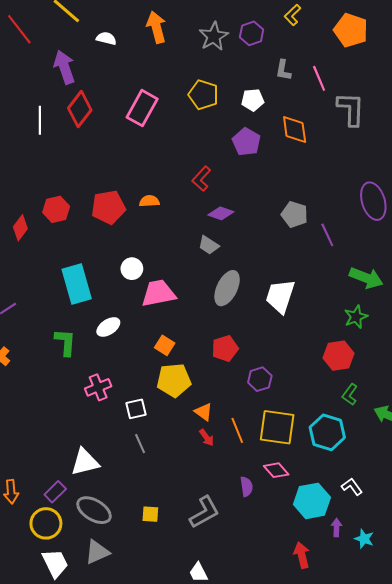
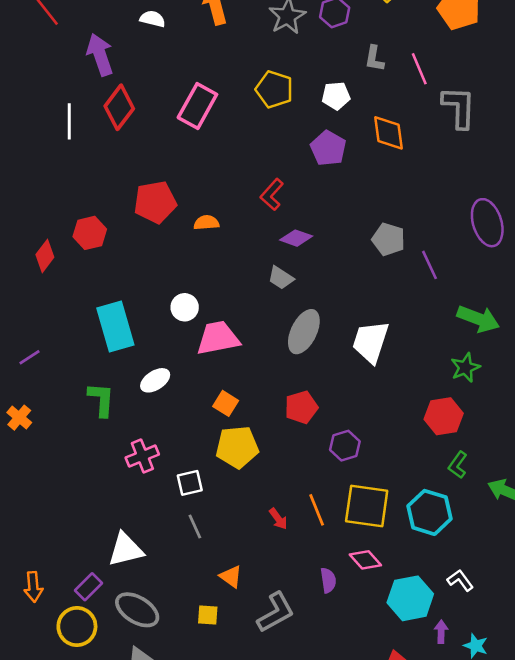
red pentagon: (108, 207) -> (155, 202), moved
orange triangle: (203, 412) -> (231, 577), moved

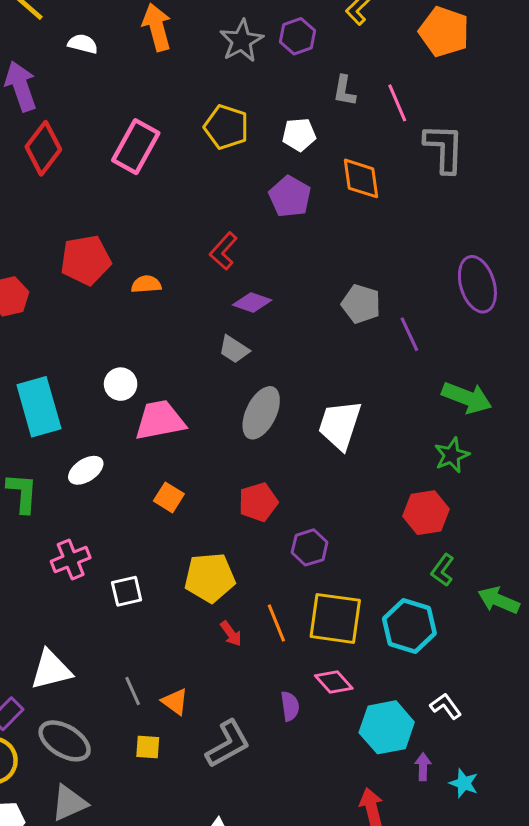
yellow pentagon: (237, 447) -> (210, 578), moved
gray line: (195, 527) -> (133, 691), moved

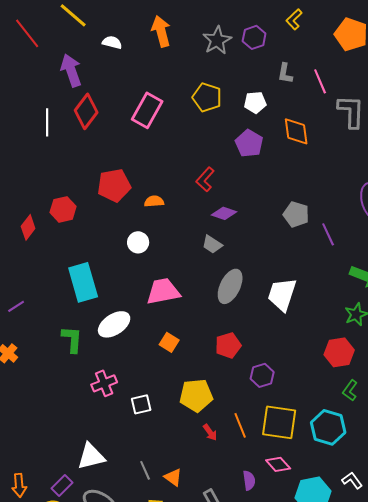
white circle: (121, 384) -> (138, 242), moved
white ellipse: (86, 470) -> (114, 324), size x1.4

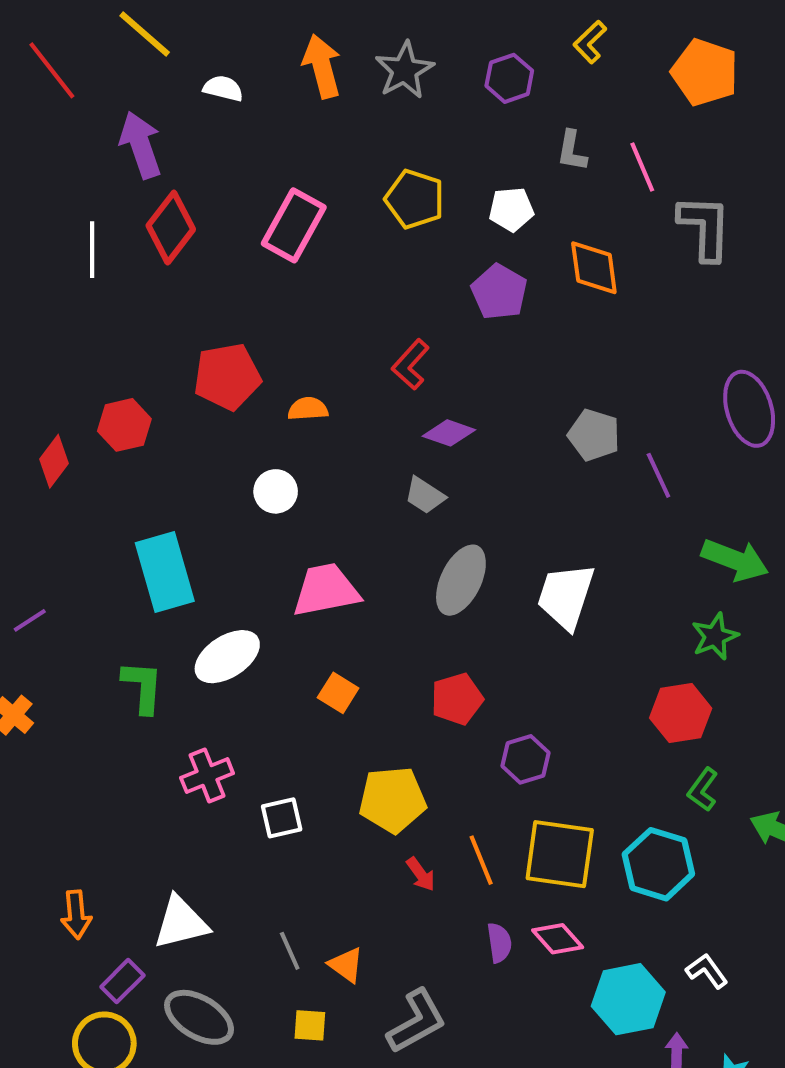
gray star: (217, 40) -> (405, 70), moved
purple semicircle: (249, 480) -> (499, 943), moved
orange arrow: (19, 485) -> (76, 915), moved

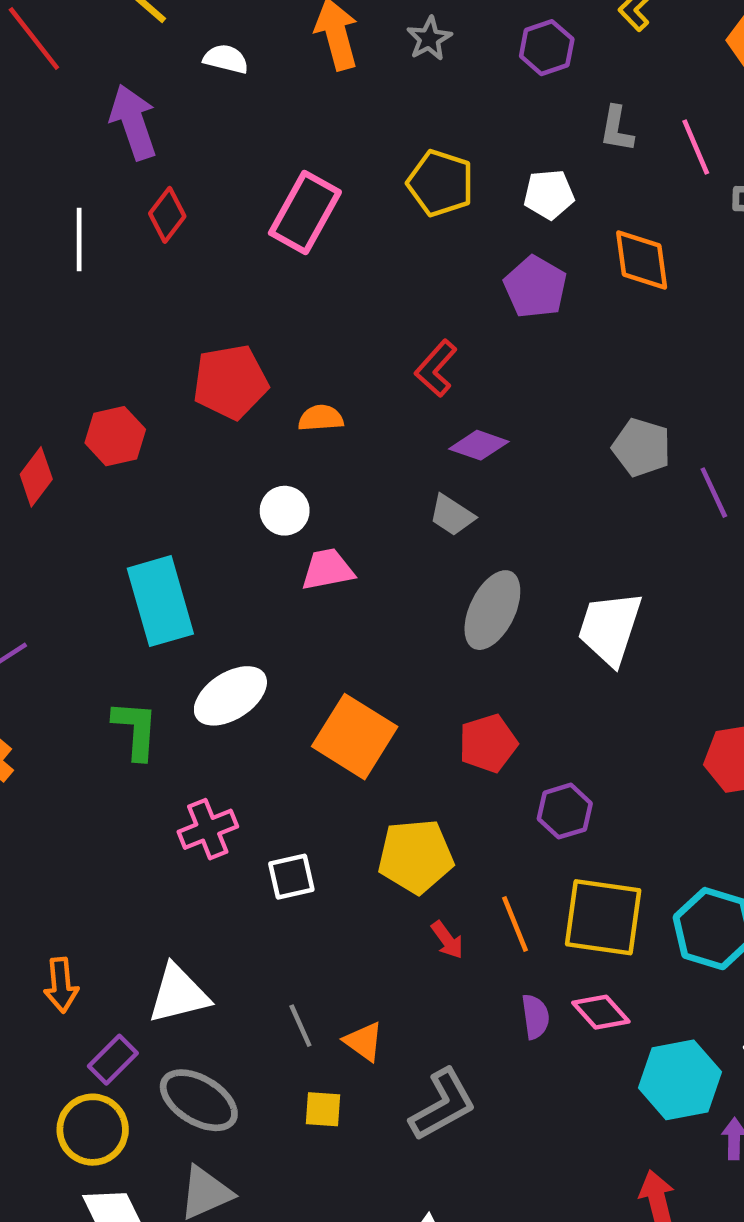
gray star: (405, 70) -> (429, 39), size x0.7
red diamond: (171, 227) -> (167, 215), size x0.7
pink trapezoid: (326, 590) -> (328, 569), moved, size x0.7
orange square: (338, 693) -> (355, 737), size x1.8

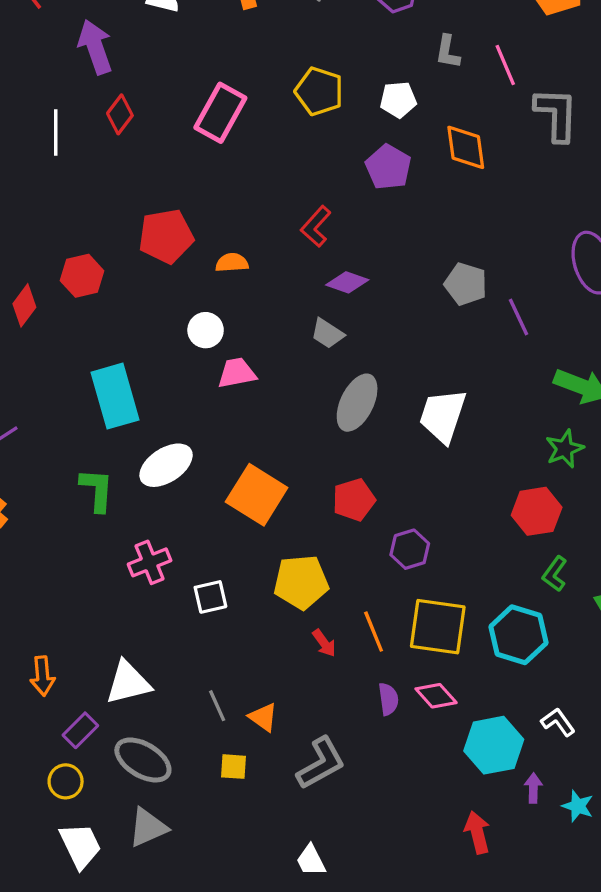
yellow circle: (93, 1130) -> (66, 781), size x0.7

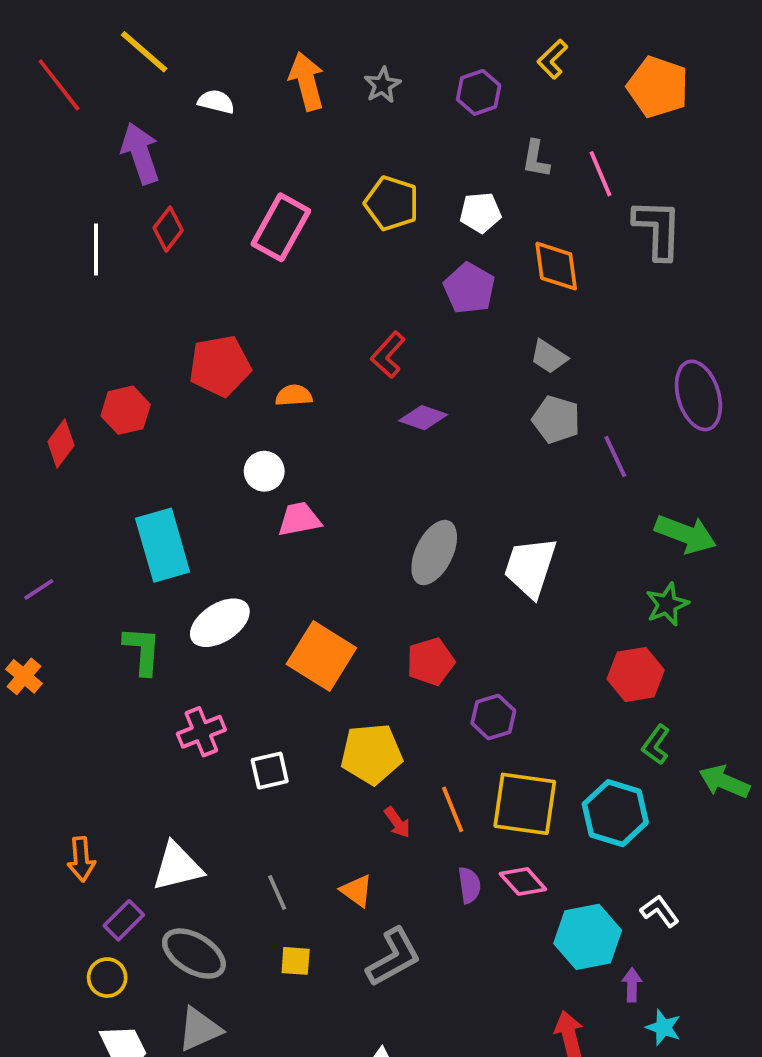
gray trapezoid: (327, 333) -> (549, 357), moved
orange triangle: (263, 717) -> (357, 891), moved
cyan star: (578, 806) -> (663, 1027), moved

